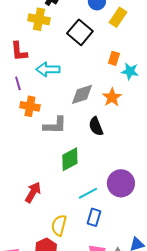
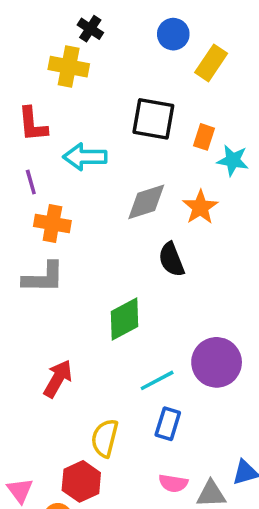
black square: (80, 32) -> (153, 119), moved, turned -30
gray L-shape: (55, 125) -> (43, 278), moved

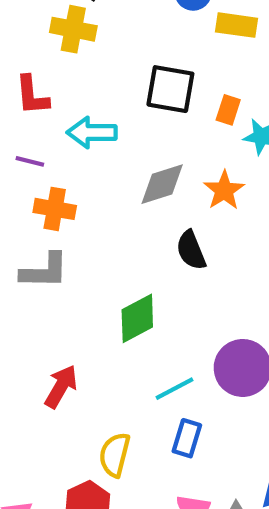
yellow rectangle: (211, 63) -> (236, 25), turned 64
purple line: (31, 182) -> (30, 161), turned -60

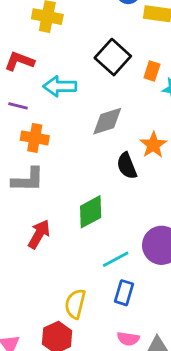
black square: (170, 89) -> (113, 57), turned 32
red L-shape: (32, 95) -> (19, 61), turned 116
orange star: (224, 190) -> (153, 145), moved
red arrow: (61, 387) -> (39, 234), moved

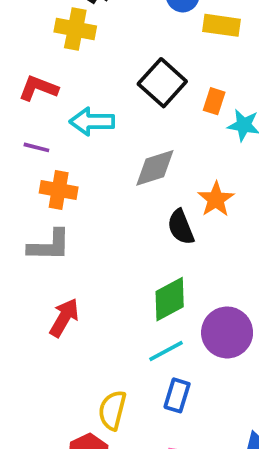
green diamond: (91, 212) -> (170, 299), moved

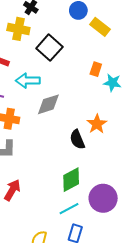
yellow rectangle: (221, 25) -> (100, 27), turned 30
black square: (162, 83) -> (49, 48), moved
gray diamond: (155, 168) -> (48, 104), moved

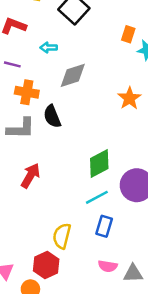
cyan arrow: (28, 81) -> (49, 48), size x0.6
black semicircle: (77, 139) -> (52, 116), moved

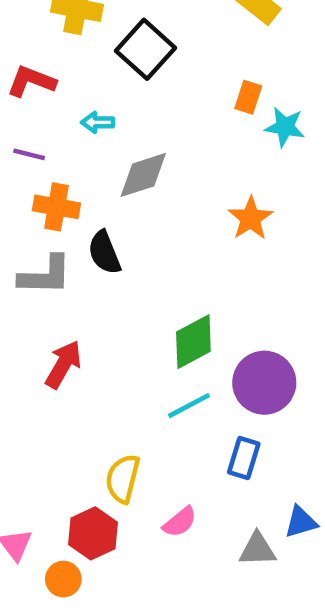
blue rectangle: (104, 226) -> (244, 458), moved
pink semicircle: (108, 266) -> (180, 522), moved, turned -48

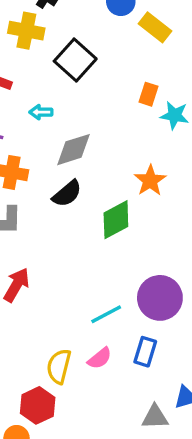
black semicircle: (104, 253) -> (67, 194), moved, turned -108
green diamond: (193, 342) -> (116, 220), moved
pink semicircle: (180, 522) -> (100, 358), moved

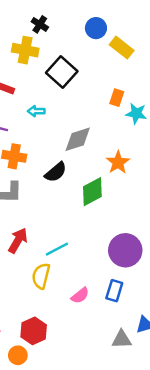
gray diamond: (74, 150) -> (78, 139), moved
cyan line: (106, 314) -> (57, 249), moved
yellow semicircle: (59, 366) -> (41, 276), moved

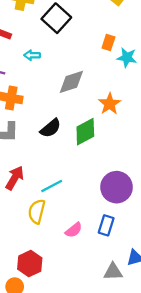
black semicircle: (56, 172) -> (51, 128), moved

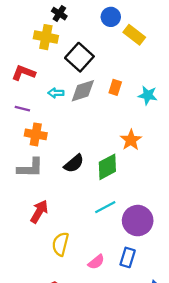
orange rectangle: (108, 42) -> (115, 87), moved
gray diamond: (71, 82) -> (83, 91), moved
cyan line: (52, 186) -> (105, 207), moved

